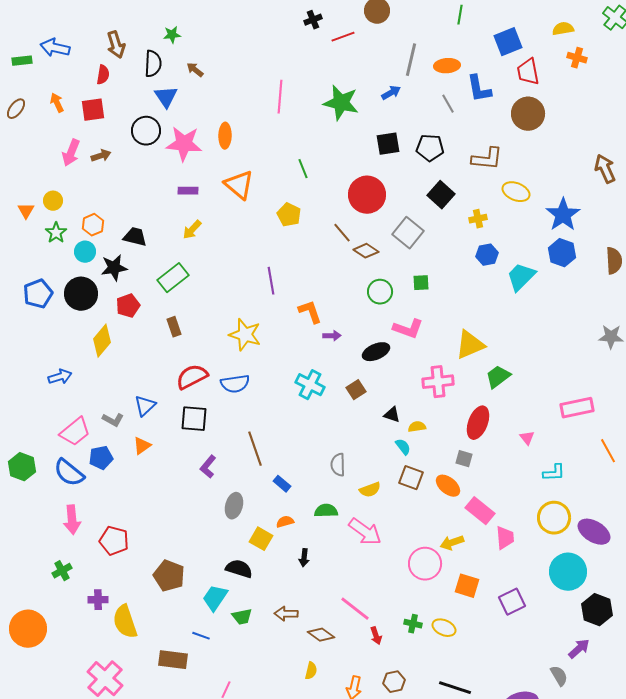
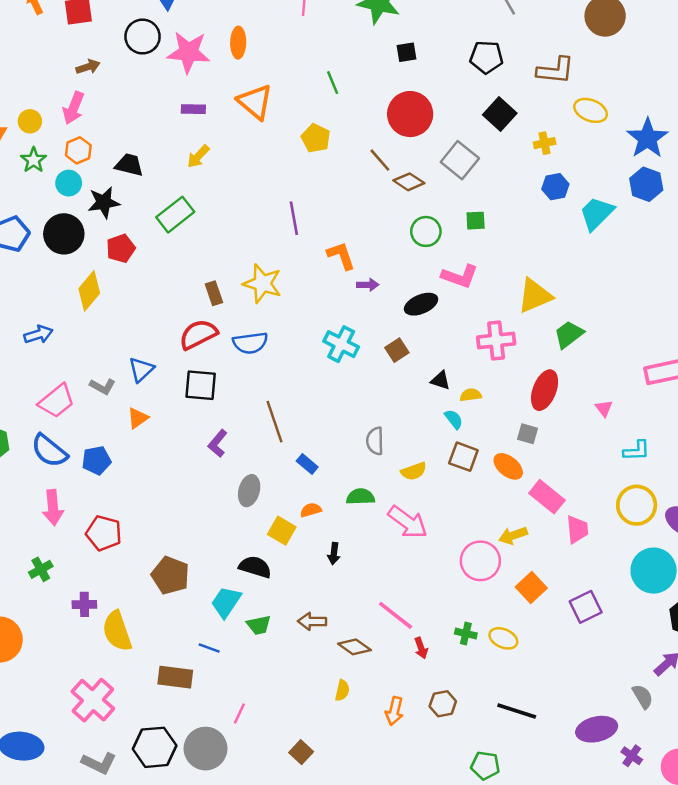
black square: (388, 144) -> (406, 52), moved, size x0.7
pink arrow: (71, 153) -> (73, 108), moved
brown rectangle: (174, 327) -> (214, 293), moved
blue pentagon: (101, 458) -> (97, 460), moved
orange square: (467, 586) -> (531, 587), turned 30

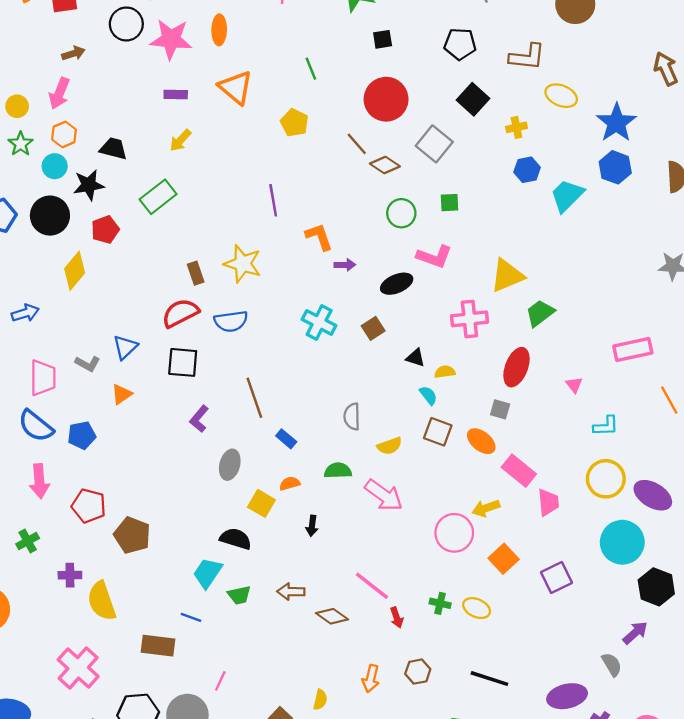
pink trapezoid: (57, 401) -> (43, 378), turned -51
brown pentagon: (170, 575) -> (132, 535), moved
yellow semicircle: (342, 690) -> (320, 700), moved

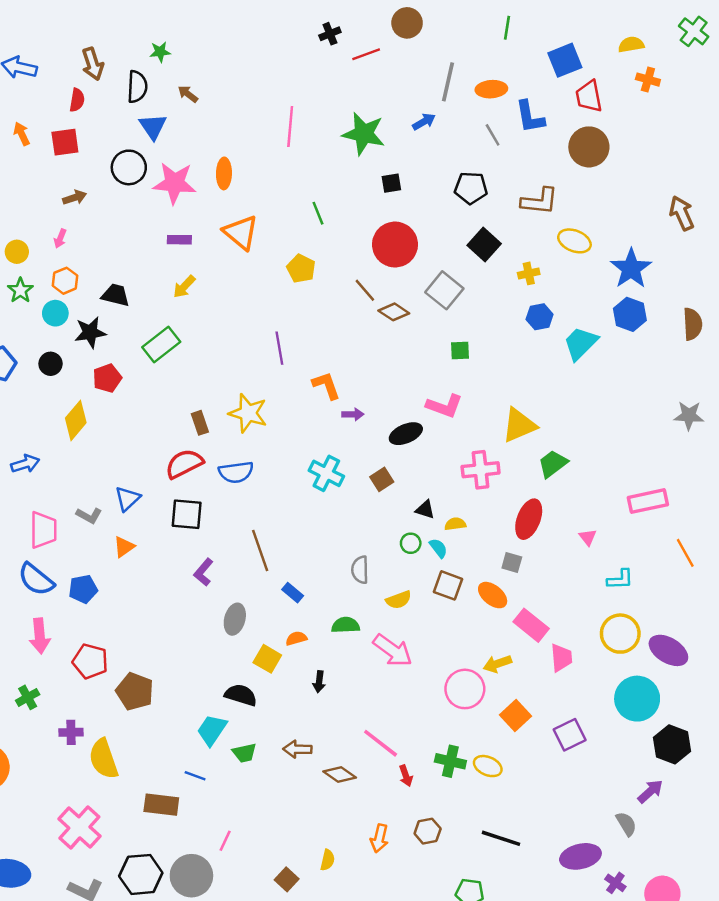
pink arrow: (59, 93) -> (60, 238), size x0.6
green circle: (401, 213) -> (411, 543), moved, size x0.7
black circle: (50, 216) -> (51, 364), size x0.6
green cross: (440, 603) -> (450, 761), size x1.4

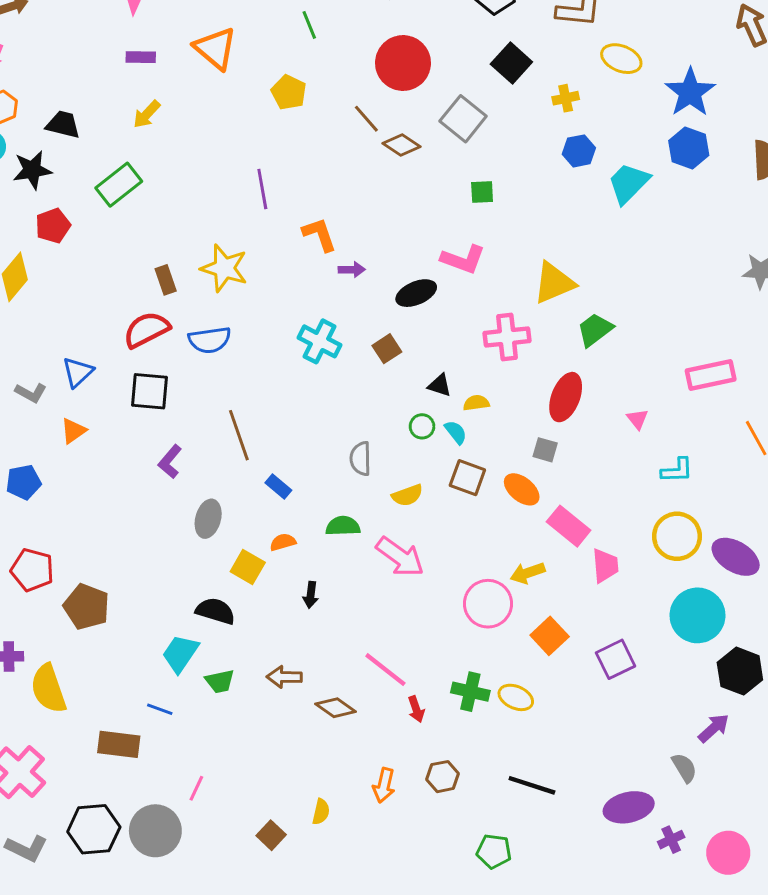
purple cross: (615, 883) -> (671, 840), turned 30

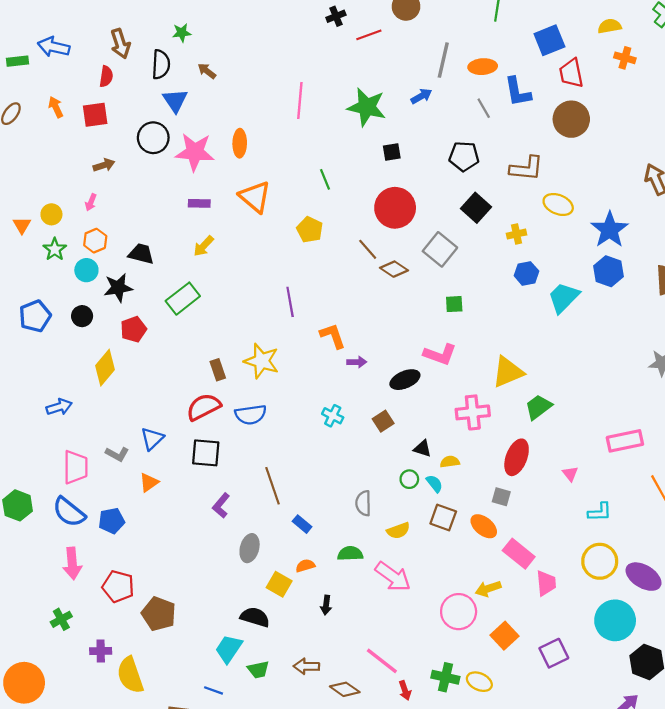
cyan cross: (319, 341) -> (333, 416), size x0.7

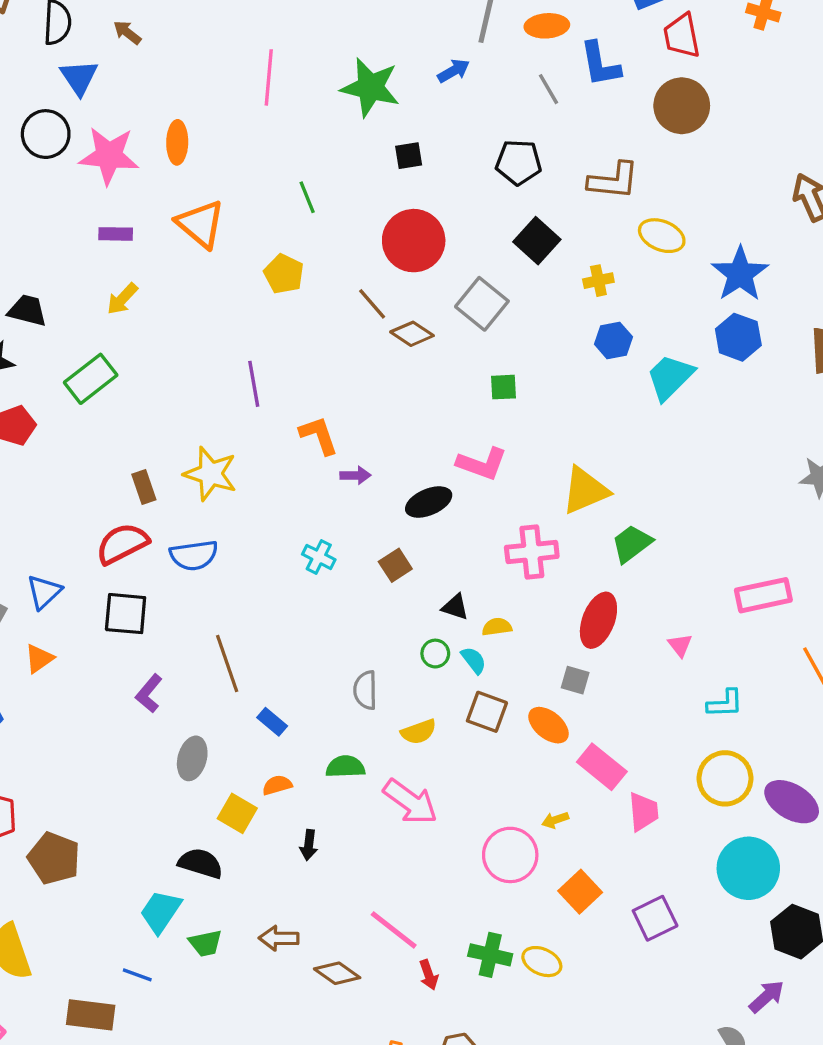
yellow arrow: (488, 589) -> (555, 820), size x0.7

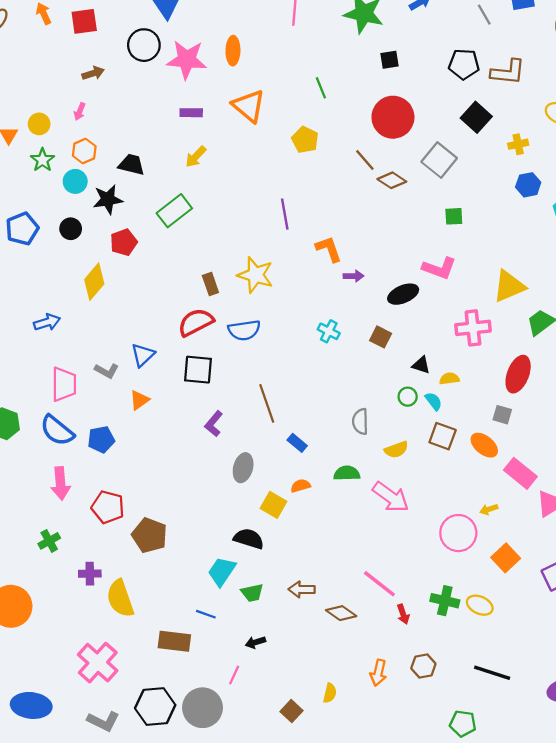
brown L-shape: (613, 181) -> (508, 72), moved
brown square: (395, 565) -> (381, 337), turned -30
black arrow: (309, 845) -> (255, 642), moved, turned 66

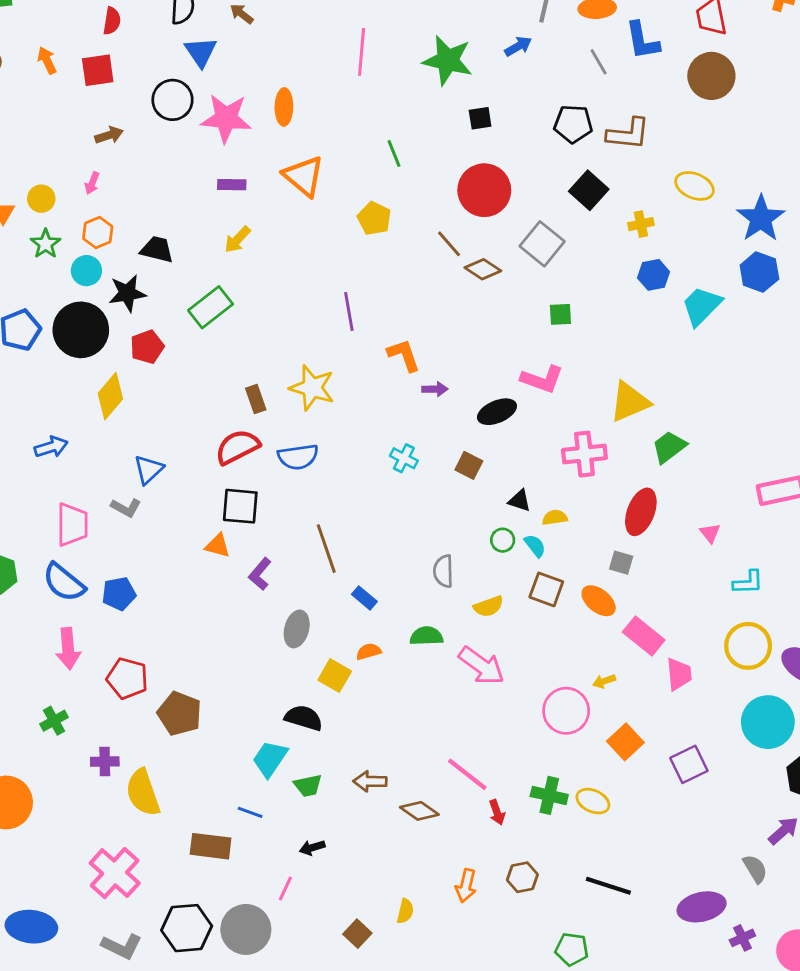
black circle: (71, 229) -> (81, 330), size x2.0
blue triangle: (143, 355) -> (149, 470), moved
orange triangle: (139, 400) -> (218, 546), moved, turned 50

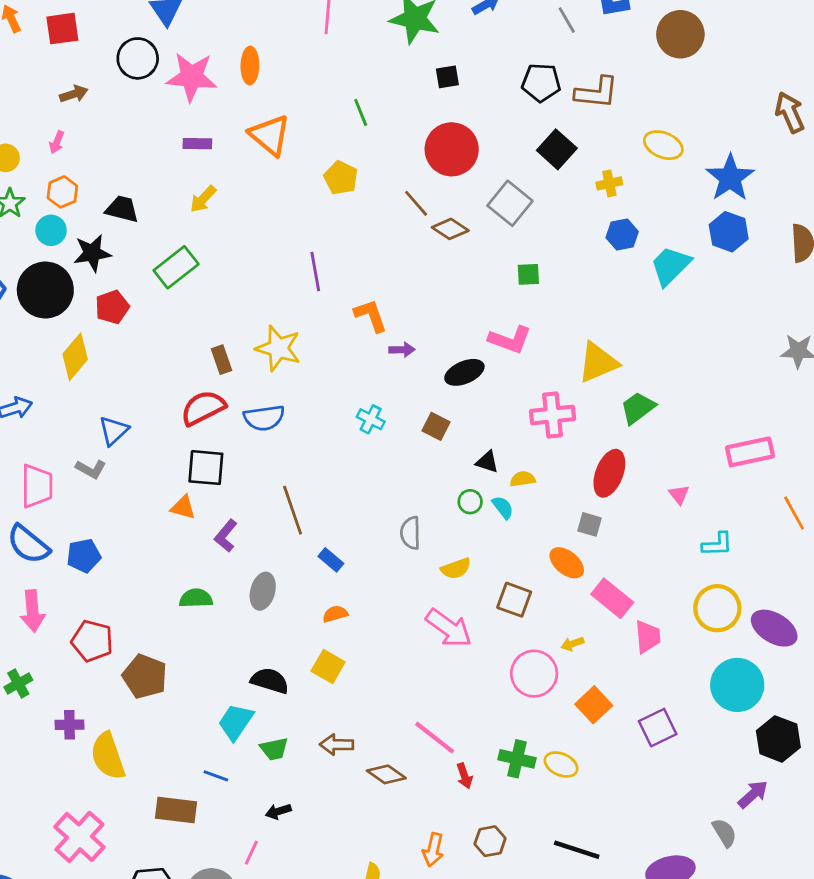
brown square: (546, 589) -> (514, 600), moved
green semicircle: (426, 636) -> (196, 598), moved
yellow square: (335, 676) -> (328, 666), moved

